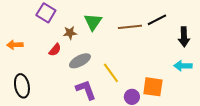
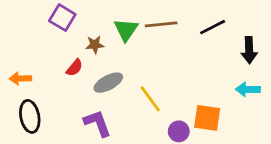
brown line: (130, 27) -> (161, 24), moved
orange arrow: (15, 45) -> (20, 79), moved
purple L-shape: (86, 90) -> (97, 123), moved

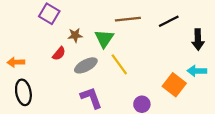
green triangle: (126, 30) -> (104, 39), moved
yellow line: (150, 99) -> (119, 64), moved
orange square: (207, 118) -> (174, 85), moved, turned 30
purple L-shape: (97, 123) -> (91, 98), moved

